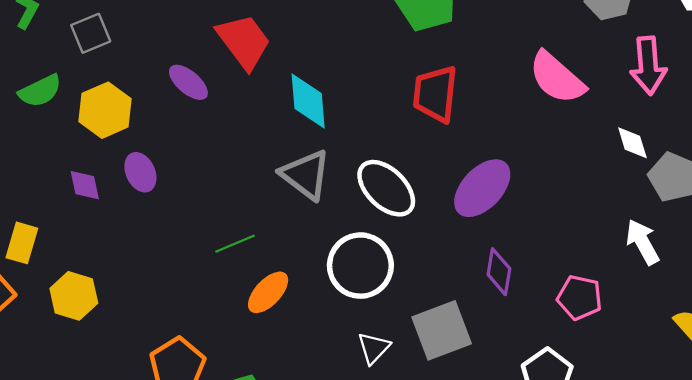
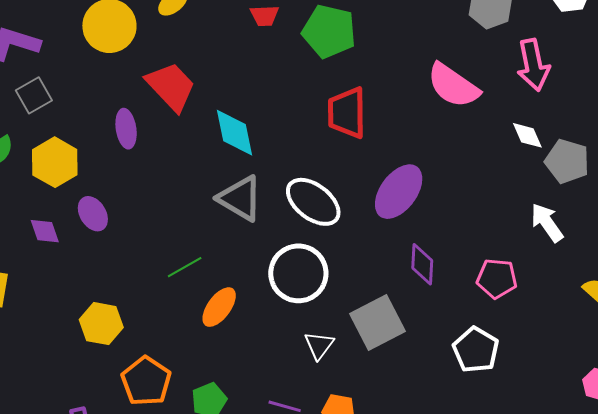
purple ellipse: (188, 82) -> (126, 129), turned 48
yellow hexagon: (74, 296) -> (101, 324), moved

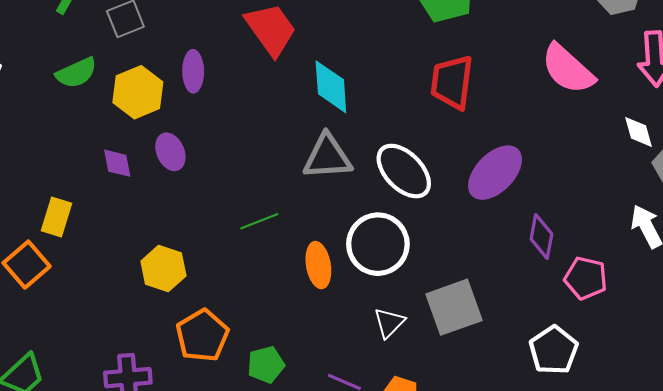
purple ellipse: (126, 129) -> (193, 71), moved
gray triangle: (240, 198) -> (327, 157), turned -42
purple diamond: (422, 264) -> (541, 237), moved
orange ellipse: (219, 307) -> (318, 265), moved, turned -54

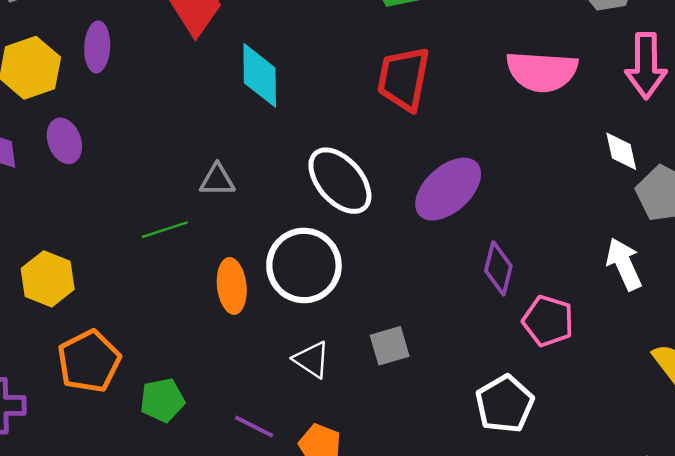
pink semicircle: (568, 69) -> (542, 71), turned -42
gray triangle: (327, 157) -> (217, 180), moved, size x0.6
gray square: (454, 307) -> (390, 346), size x0.6
white triangle: (389, 323) -> (312, 360), turned -44

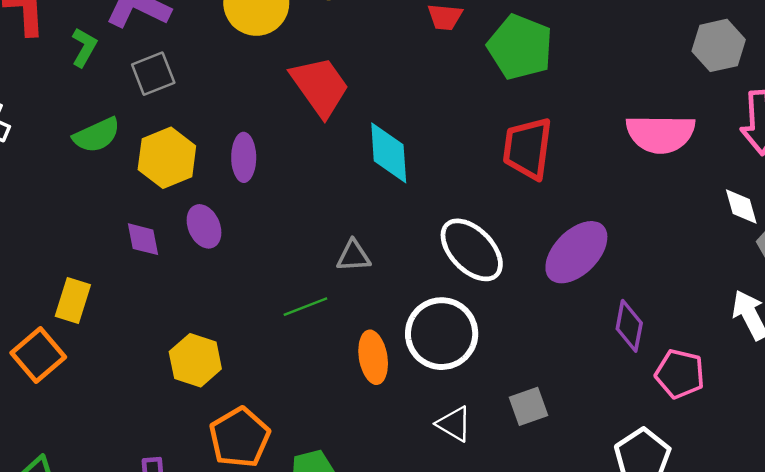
purple ellipse: (97, 47) -> (244, 157), moved

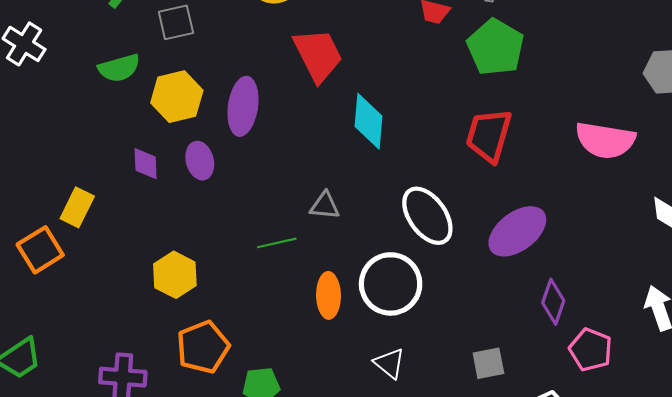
purple ellipse: (244, 157) -> (243, 106), size x1.4
gray square: (529, 406) -> (488, 363), moved

